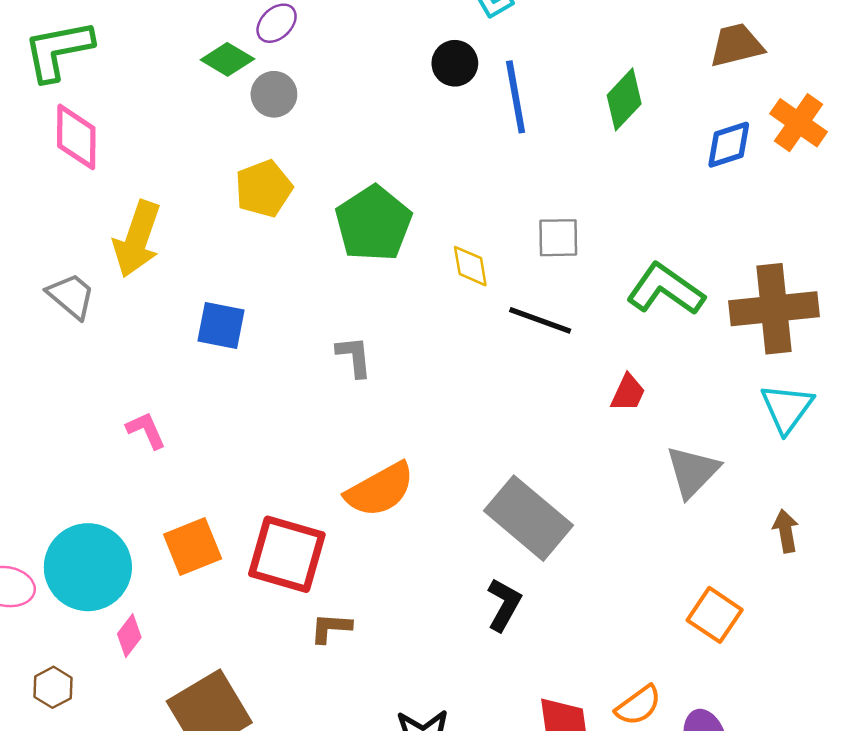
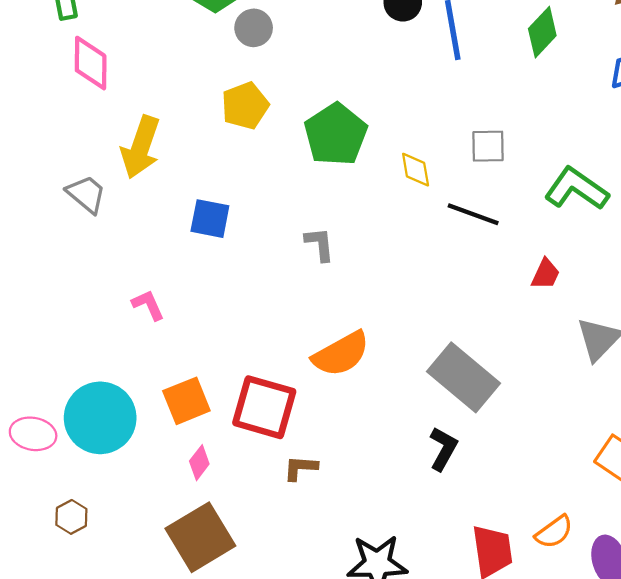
pink diamond: (129, 636) -> (199, 463), moved

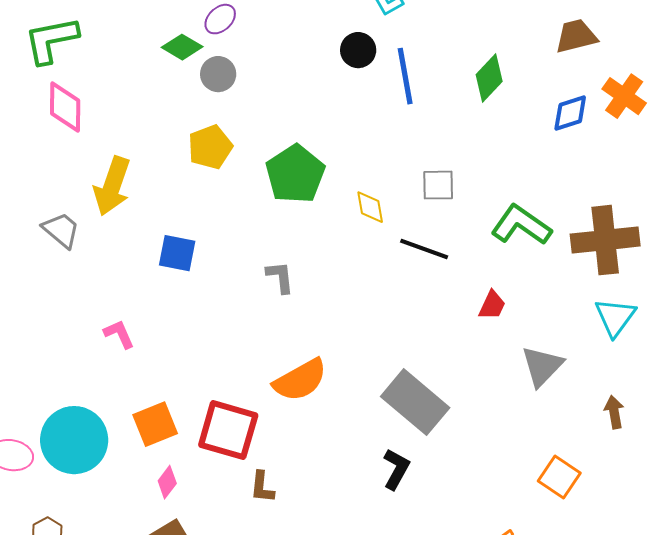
brown L-shape: (300, 468) -> (262, 487), turned -88

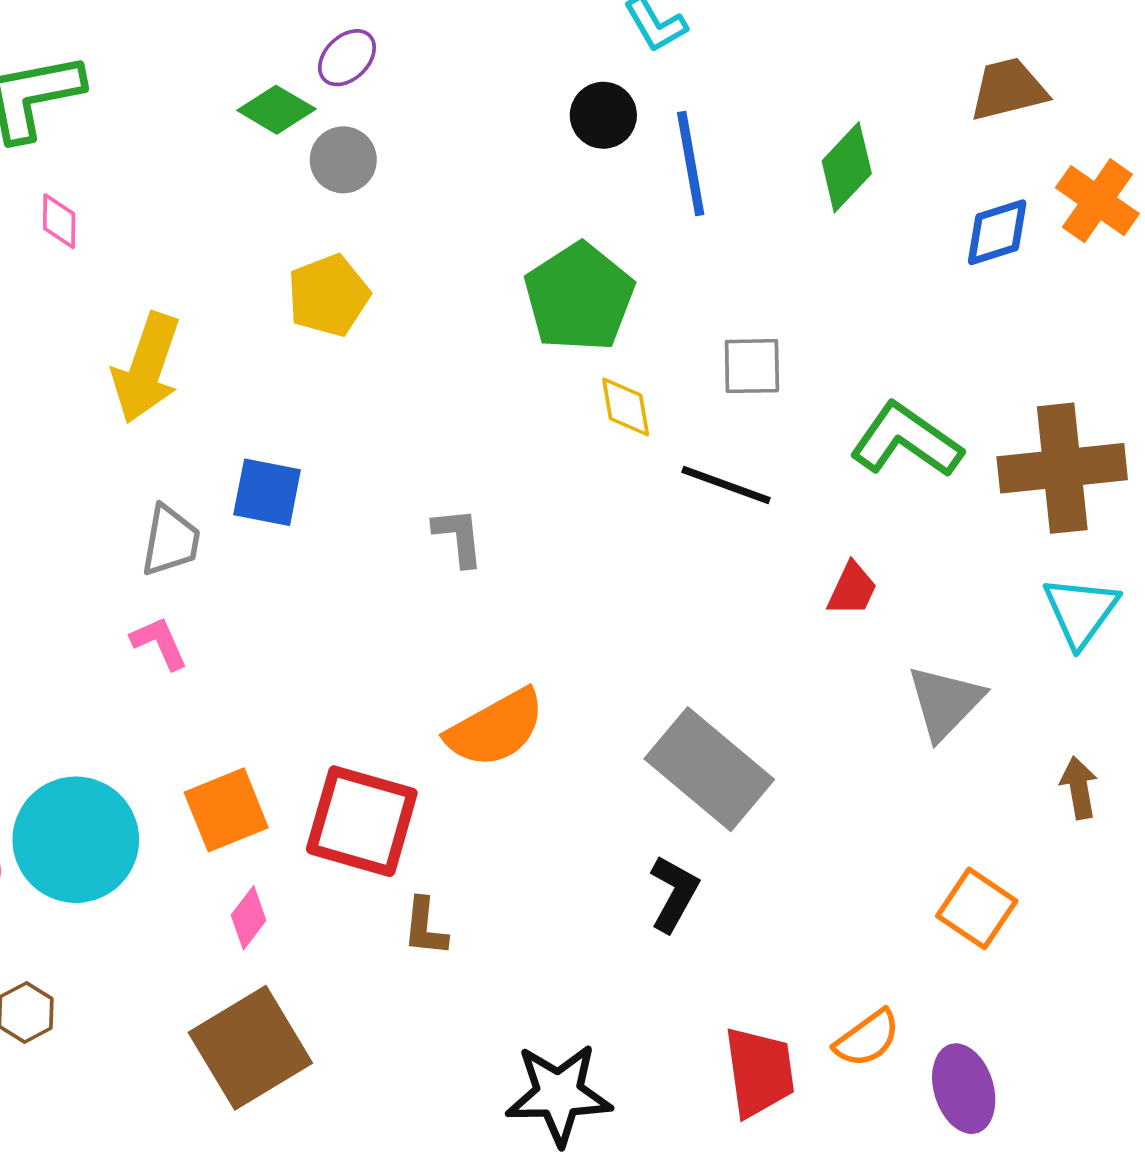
pink diamond: (65, 107) -> (59, 221), size x0.6
green pentagon: (295, 174) -> (579, 297), moved
gray trapezoid: (61, 230) -> (171, 541), moved, turned 60

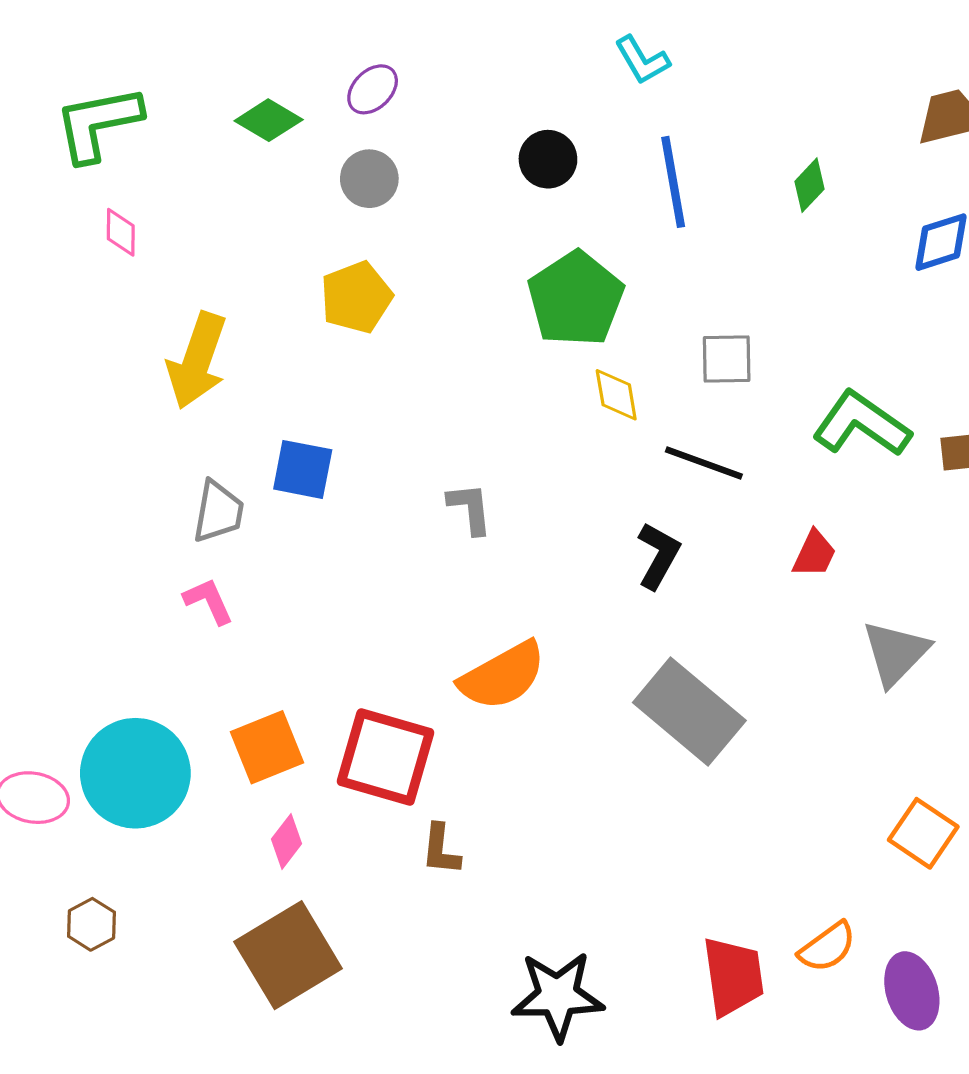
green diamond: (276, 110) -> (269, 120), moved
black circle: (603, 115) -> (548, 159), moved
green diamond: (847, 167) -> (810, 185), size x0.7
black L-shape: (674, 894) -> (658, 556), moved

